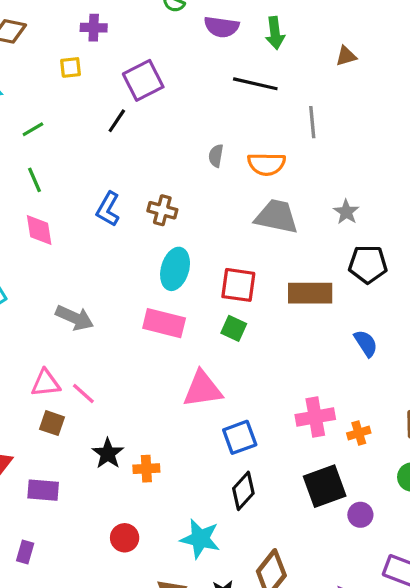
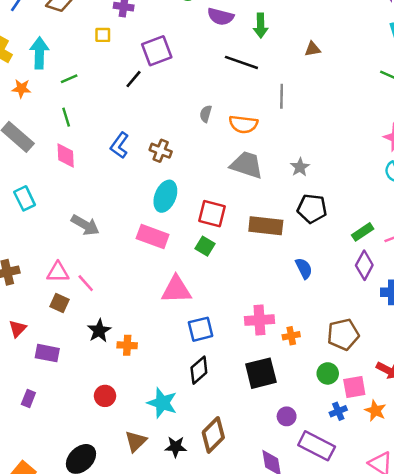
purple circle: (360, 515) -> (287, 416), moved

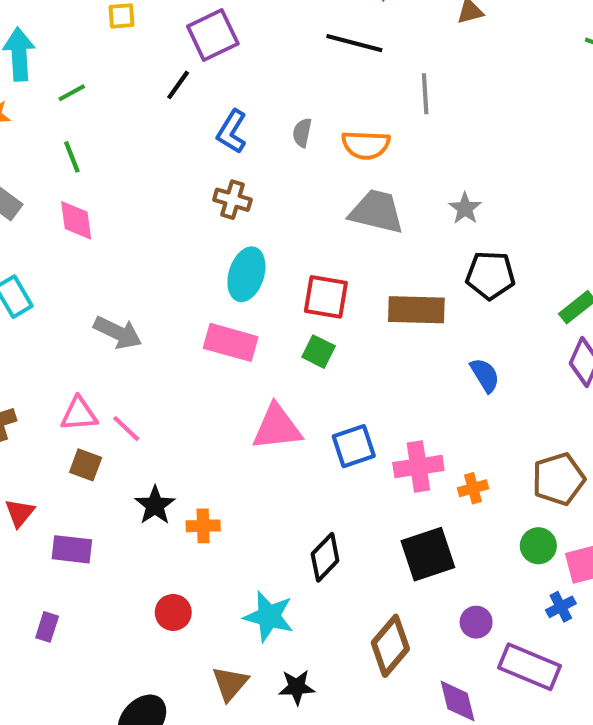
blue L-shape: (120, 145) -> (232, 132), moved
blue square: (201, 329) -> (354, 446), moved
brown diamond: (213, 435) -> (390, 646), moved

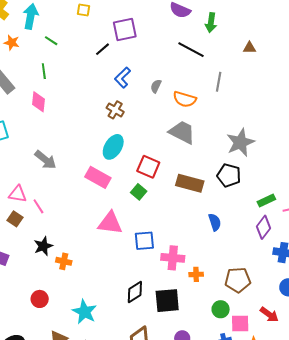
green line: (72, 93) -> (51, 41), turned 48
gray star: (465, 208) -> (240, 142), moved, size x1.8
black diamond: (325, 557) -> (135, 292), moved

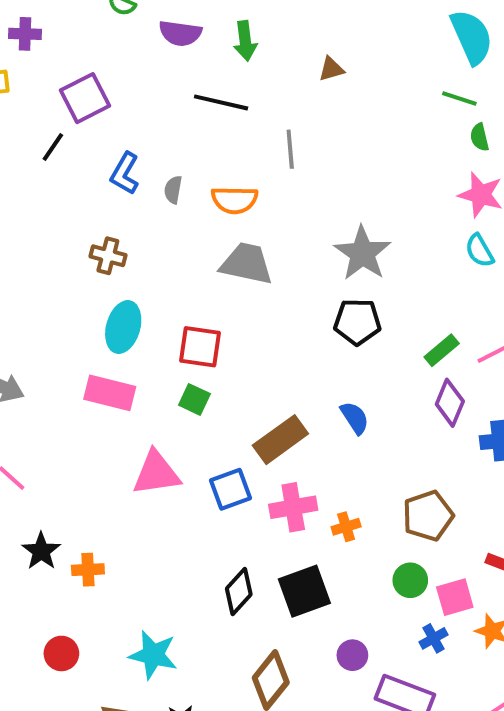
blue L-shape: (123, 78) -> (125, 173), moved
brown rectangle: (190, 183) -> (280, 440), moved, turned -36

